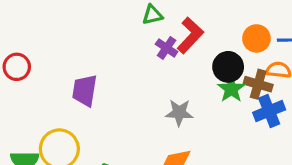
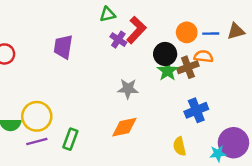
brown cross: (258, 84) -> (188, 67), turned -36
purple trapezoid: (85, 91) -> (63, 47), moved
blue cross: (269, 111) -> (196, 110), moved

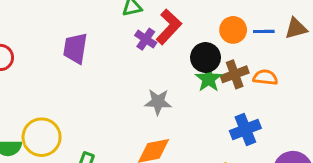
orange semicircle: (203, 56) -> (265, 77), moved

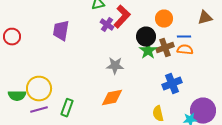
blue line: (264, 31) -> (184, 37), moved

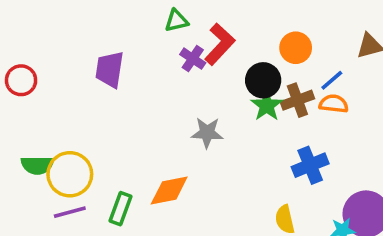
blue line: (184, 37) -> (332, 80), turned -40
green semicircle: (17, 96) -> (37, 165), moved
orange diamond: (112, 98) -> (169, 190), moved

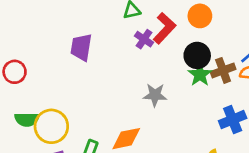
orange circle: (296, 48) -> (200, 16), moved
red circle: (21, 80) -> (15, 72), moved

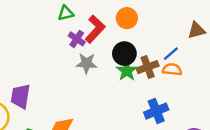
purple trapezoid: (81, 47) -> (20, 96), moved
gray star: (155, 95) -> (87, 63), moved

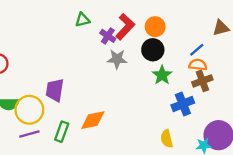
green triangle: (66, 13) -> (82, 20), moved
orange circle: (127, 18) -> (155, 27), moved
brown cross: (148, 67) -> (202, 81), moved
green star: (127, 71) -> (162, 75), moved

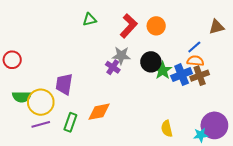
purple cross: (108, 36) -> (113, 67), moved
black circle: (153, 50) -> (151, 62), moved
blue cross: (183, 104) -> (182, 75), moved

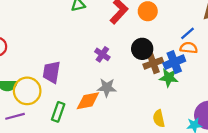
gray star: (121, 56) -> (107, 88), moved
green star: (163, 70) -> (169, 78), moved, turned -30
brown cross: (200, 76) -> (153, 63), moved
purple line: (41, 124) -> (15, 116), moved

